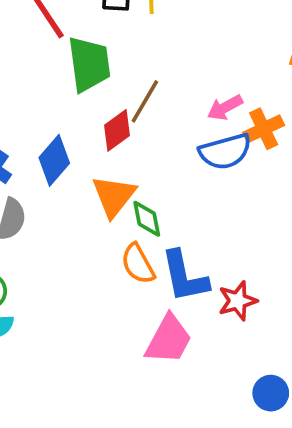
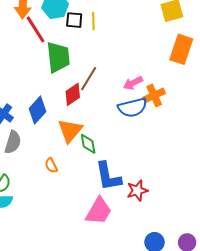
orange semicircle: (138, 264) -> (51, 165), moved, size x0.7

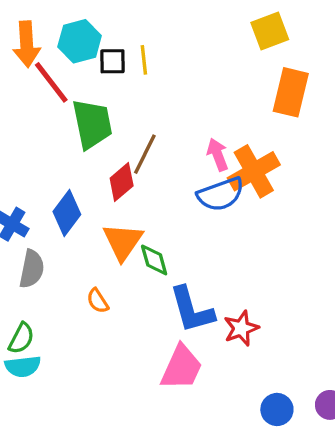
pink arrow: (133, 83) -> (218, 155), turned 102
orange cross: (154, 95) -> (254, 171), size x1.4

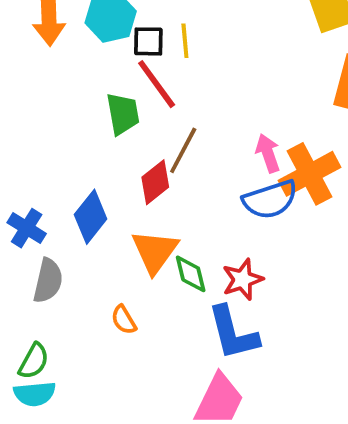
red line: (51, 82) -> (157, 84), moved
green trapezoid: (92, 124) -> (123, 114), size x0.7
red star: (241, 328) -> (242, 279), moved

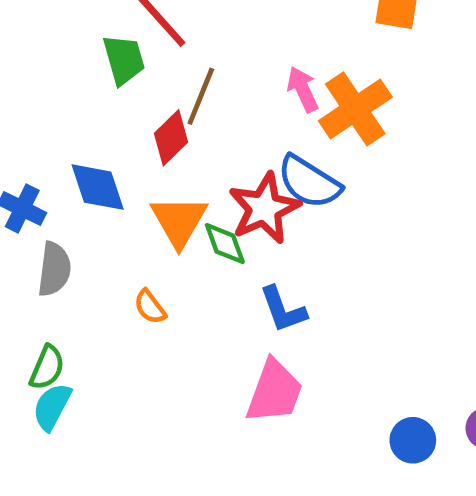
blue semicircle: (270, 200) -> (309, 182), moved, turned 56
blue diamond: (91, 217) -> (98, 187), turned -51
red star: (242, 279) -> (264, 208), moved, size x1.4
blue L-shape: (233, 333) -> (283, 309), size x0.7
cyan semicircle: (35, 394) -> (52, 407), turned 129

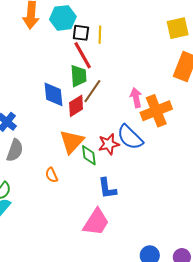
green trapezoid: (124, 60) -> (79, 76), moved
blue diamond: (98, 187) -> (53, 94), moved
red star: (264, 208) -> (109, 144), size x0.7

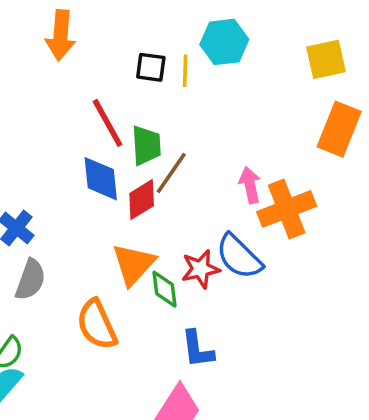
cyan hexagon: (63, 18) -> (224, 42), moved
red line: (83, 55) -> (108, 123), moved
orange semicircle: (52, 175) -> (97, 325), size x1.8

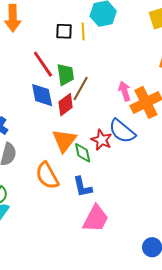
red star: (201, 269) -> (101, 140), turned -30
blue L-shape: (197, 349) -> (83, 187), moved

